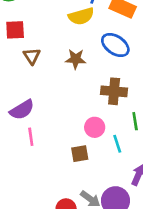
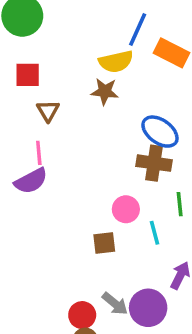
blue ellipse: (115, 45) -> (160, 132), moved
brown star: (76, 59) -> (105, 92), moved
pink line: (31, 137) -> (39, 153), moved

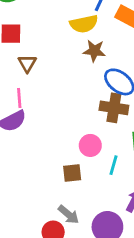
brown star: (105, 92) -> (94, 51), moved
cyan line: (154, 233) -> (114, 165), turned 30
gray arrow: (115, 304) -> (69, 215), moved

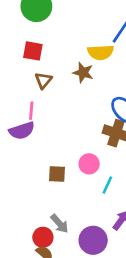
brown star: (94, 51) -> (83, 73), moved
brown square: (72, 173) -> (57, 174), moved

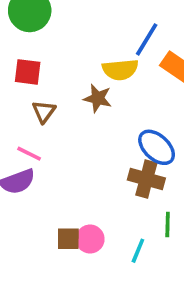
pink line: (31, 111) -> (29, 154), turned -66
pink circle: (89, 164) -> (90, 239), moved

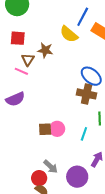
yellow semicircle: (120, 70) -> (69, 34), turned 48
brown star: (98, 98) -> (45, 50), moved
pink line: (29, 154) -> (21, 71), moved

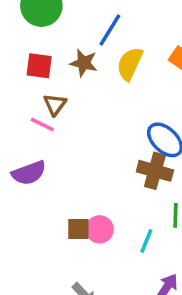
blue line: (83, 17) -> (110, 30), moved
yellow semicircle: (69, 34) -> (130, 64), turned 72
brown star: (45, 50) -> (84, 63), moved

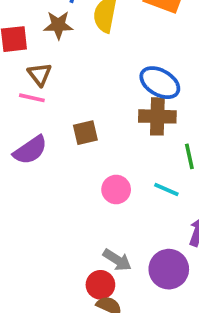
brown square: (78, 229) -> (85, 133), moved
cyan line: (146, 241) -> (166, 190), turned -75

